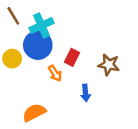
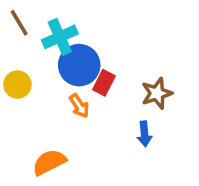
blue circle: (38, 45) -> (79, 65), moved
brown star: (109, 65) -> (157, 93), turned -30
blue arrow: (86, 93) -> (144, 134), moved

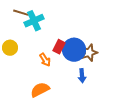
brown line: (19, 23) -> (21, 13), moved, turned -42
blue circle: (79, 65) -> (74, 50), moved
orange semicircle: (49, 162) -> (40, 90), moved

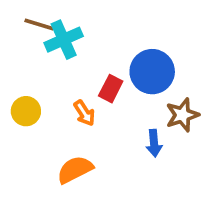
yellow circle: (10, 48) -> (26, 111), moved
blue circle: (74, 50) -> (152, 72), moved
brown star: (89, 53) -> (182, 115), moved

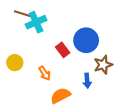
red rectangle: (111, 89) -> (63, 50), turned -64
orange arrow: (84, 113) -> (45, 73), moved
orange semicircle: (75, 170) -> (61, 96), moved

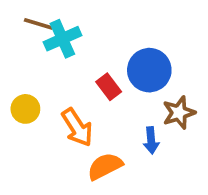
orange arrow: (45, 73) -> (77, 127), size x1.5

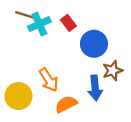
red rectangle: (109, 87) -> (68, 23), moved
yellow circle: (25, 109) -> (18, 96), moved, size x1.5
blue arrow: (151, 140) -> (95, 88), size x1.5

